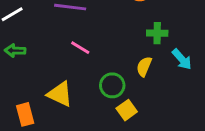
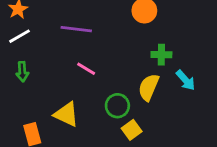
green arrow: (15, 51) -> (22, 72), turned -96
yellow semicircle: (144, 67) -> (149, 87), size x1.4

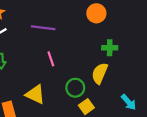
pink line: (86, 69) -> (51, 59), turned 40
cyan arrow: (186, 80) -> (129, 102), moved

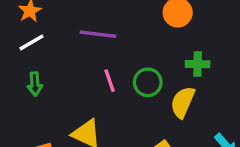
green circle: (75, 88) -> (148, 82), moved

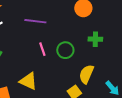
yellow semicircle: (183, 102) -> (86, 74), moved

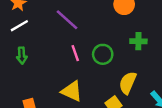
purple line: (35, 21) -> (67, 20), turned 35
yellow triangle: (28, 81) -> (72, 91), moved

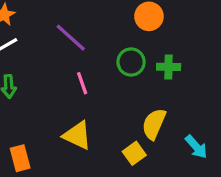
green circle: (103, 54) -> (131, 62), moved

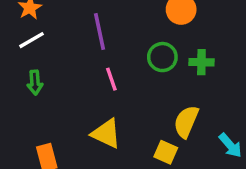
purple line: (71, 38) -> (99, 32), turned 36
yellow square: (134, 153) -> (166, 152), turned -30

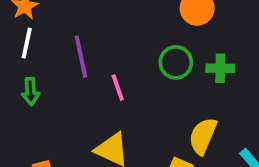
purple line: (99, 32) -> (81, 57), moved
white line: (31, 40) -> (27, 43), turned -48

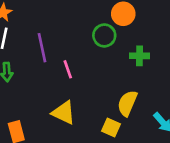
green circle: (176, 62) -> (104, 35), moved

